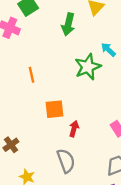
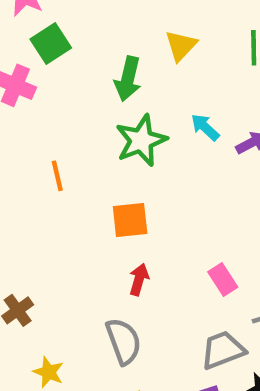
green star: (88, 67) -> (141, 140), moved
orange square: (54, 109) -> (130, 220), moved

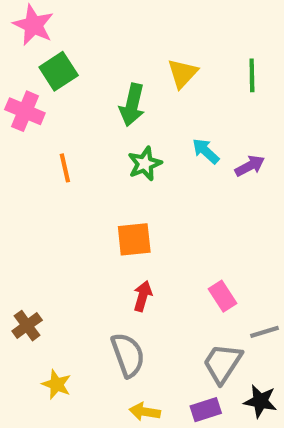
green star: (141, 140) -> (145, 164), size x0.7
orange line: (57, 176) -> (65, 168), moved
gray trapezoid: (223, 350) -> (222, 363), turned -36

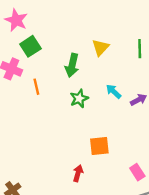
orange line: (65, 168) -> (36, 87), moved
orange square: (134, 239) -> (99, 146), moved
pink rectangle: (222, 296) -> (137, 172), moved

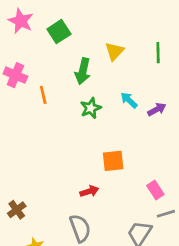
green square: (30, 46) -> (59, 32), moved
red arrow: (78, 173) -> (89, 191), turned 56

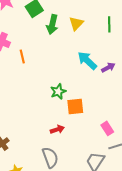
green arrow: (83, 71) -> (52, 24), moved
cyan arrow: (129, 100) -> (87, 60), size x1.5
green star: (91, 108) -> (58, 91), moved

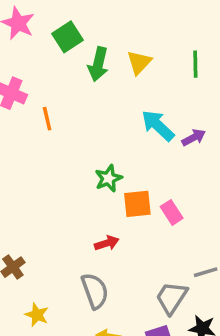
pink rectangle: (107, 128) -> (172, 212), moved

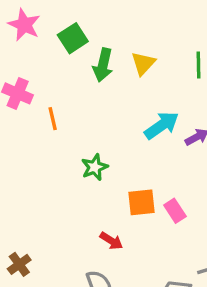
cyan arrow: (158, 126) -> (162, 125), turned 102
green star: (108, 178) -> (95, 167), moved
red arrow: (107, 243) -> (111, 241), turned 50

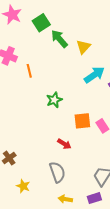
yellow triangle: (143, 63) -> (83, 47), moved
green arrow: (103, 65) -> (59, 39), turned 126

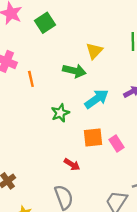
green arrow: (59, 39) -> (74, 71), moved, turned 144
cyan arrow: (94, 75) -> (97, 99), moved

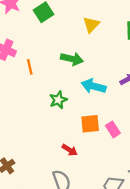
yellow triangle: (94, 51) -> (91, 25), moved
cyan arrow: (97, 99) -> (94, 86), turned -130

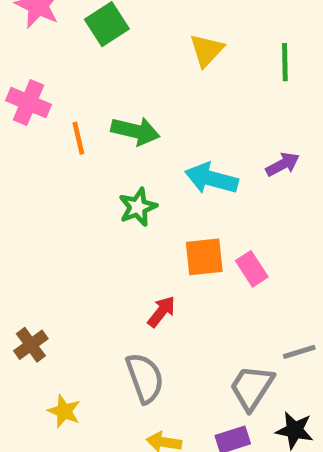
green arrow: (72, 59) -> (135, 131), moved
red arrow: (70, 150) -> (161, 312), turned -84

